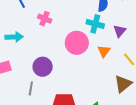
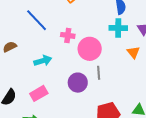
pink circle: (77, 43) -> (90, 49), moved
gray line: (31, 88) -> (99, 73), moved

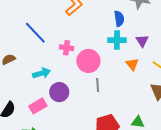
purple circle: (78, 83) -> (59, 92), moved

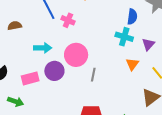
pink cross: (67, 48) -> (68, 20), moved
pink circle: (88, 61) -> (76, 55), moved

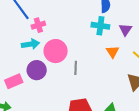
pink cross: (68, 20) -> (38, 25), moved, turned -32
cyan arrow: (43, 48) -> (30, 44), moved

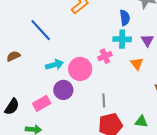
pink cross: (38, 25) -> (105, 56), moved
gray line: (76, 68) -> (104, 101), moved

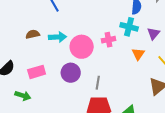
brown semicircle: (13, 56) -> (33, 34), moved
purple circle: (63, 90) -> (71, 73), moved

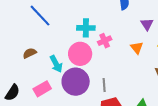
cyan cross: (129, 27) -> (86, 28), moved
cyan arrow: (57, 37) -> (56, 64), moved, turned 78
purple circle: (71, 73) -> (76, 82), size x1.4

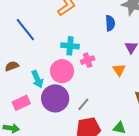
gray line: (104, 85) -> (83, 104), turned 40

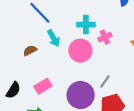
cyan arrow: (37, 79) -> (54, 38), moved
purple circle: (55, 98) -> (81, 95), moved

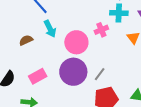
cyan cross: (86, 25) -> (119, 13), moved
purple circle: (81, 95) -> (73, 72), moved

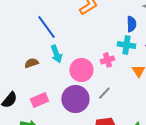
gray line: (100, 74) -> (104, 93), moved

